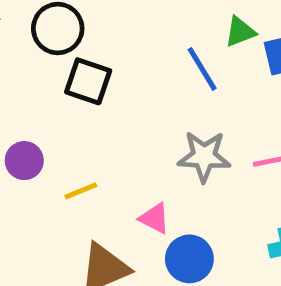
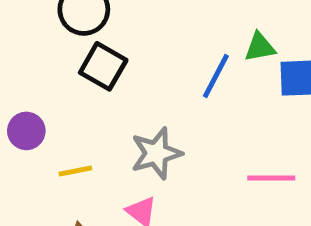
blue line: (202, 69) -> (216, 76), turned 48
gray star: (204, 156) -> (156, 153), moved, turned -30

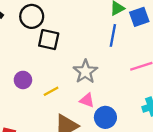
blue line: (216, 76) -> (113, 35), moved

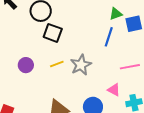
yellow line: (51, 91) -> (57, 64), moved
pink triangle: (87, 100) -> (114, 90), moved

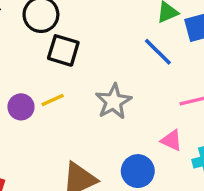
blue line: (109, 37) -> (158, 52), turned -60
yellow line: (57, 64) -> (53, 100), moved

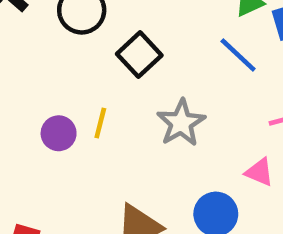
black square: (63, 50) -> (139, 55), moved, turned 32
yellow line: (53, 100) -> (100, 123), turned -50

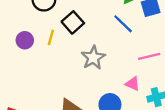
yellow line: (100, 123) -> (51, 37), moved
purple circle: (59, 133) -> (25, 40), moved

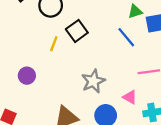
purple circle: (25, 40) -> (27, 76), moved
gray star: (93, 58) -> (93, 81), moved

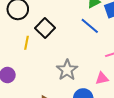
pink triangle: (130, 97) -> (102, 78), turned -32

